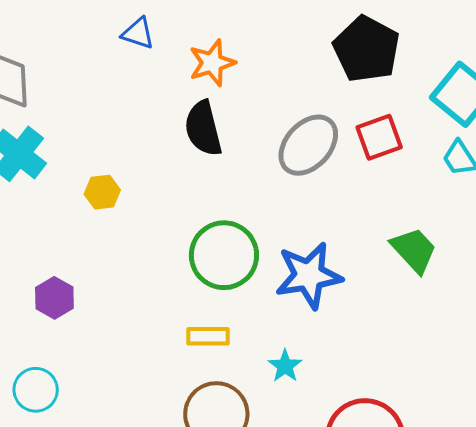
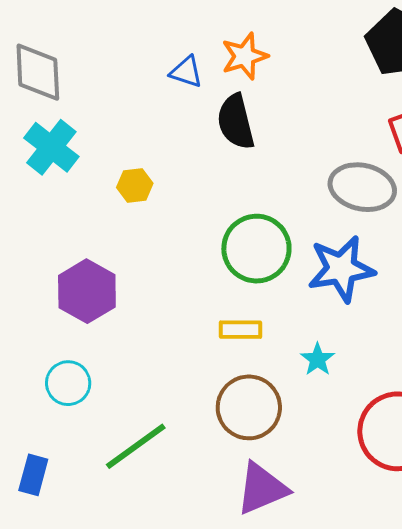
blue triangle: (138, 33) -> (186, 72), moved
gray ellipse: (308, 145) -> (362, 187), moved, turned 60
purple hexagon: (54, 298) -> (87, 291), size x1.5

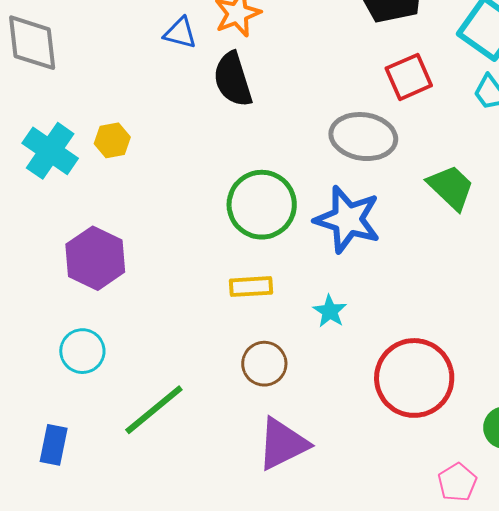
cyan cross: (51, 147) -> (50, 151), moved
yellow hexagon: (135, 185) -> (112, 140), moved
blue star: (341, 269) -> (348, 219), turned 30
brown circle: (249, 407) -> (264, 364), size x0.7

